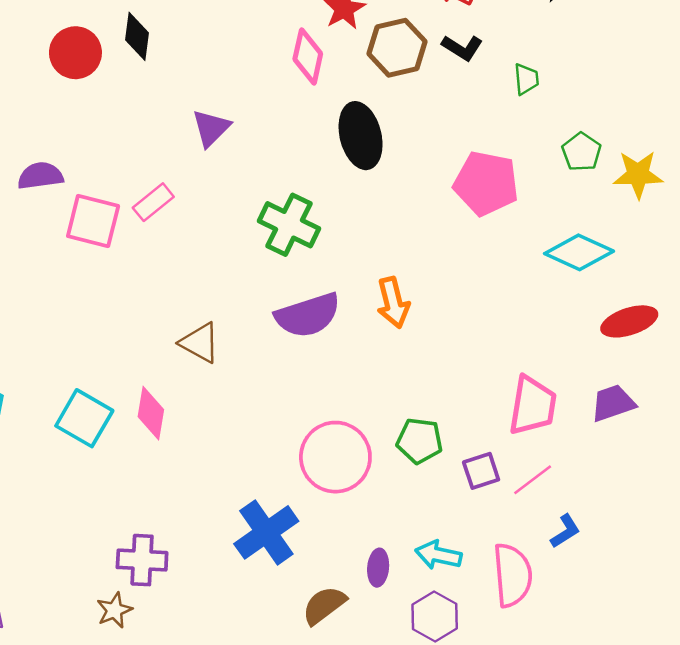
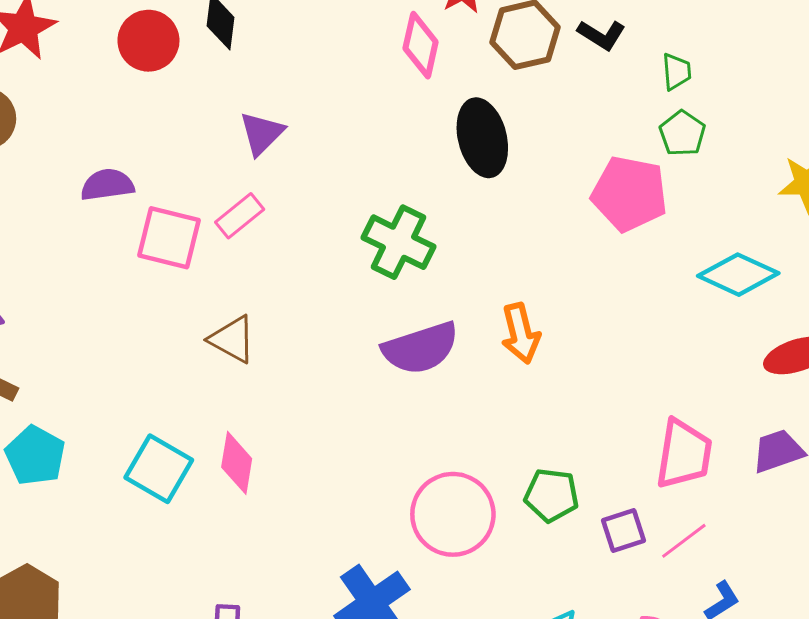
purple triangle: (211, 128) -> (262, 133), moved
green pentagon: (582, 152) -> (682, 133), moved
brown triangle: (200, 343) -> (232, 339), moved

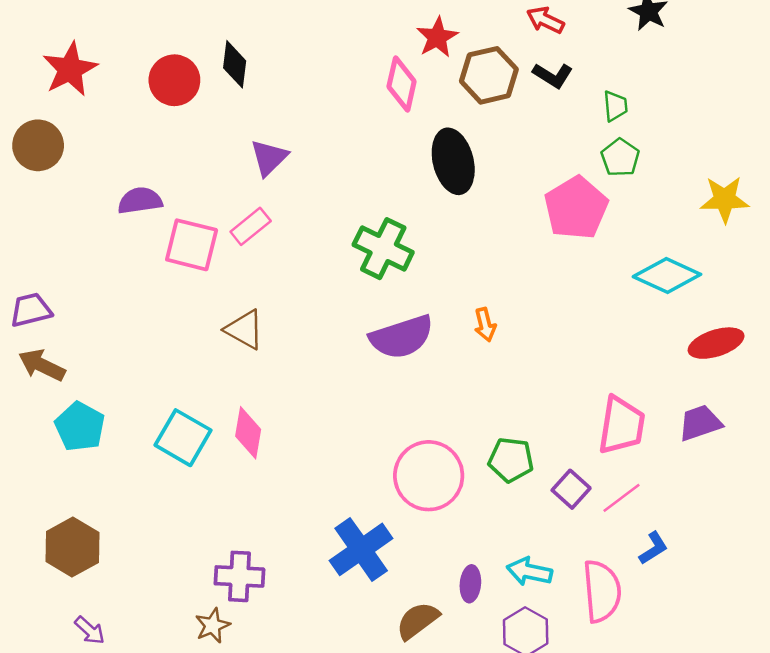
pink pentagon: (629, 194) -> (576, 208), turned 30
orange arrow: (521, 333) -> (485, 325), size x0.7
purple square: (624, 530) -> (571, 489), turned -30

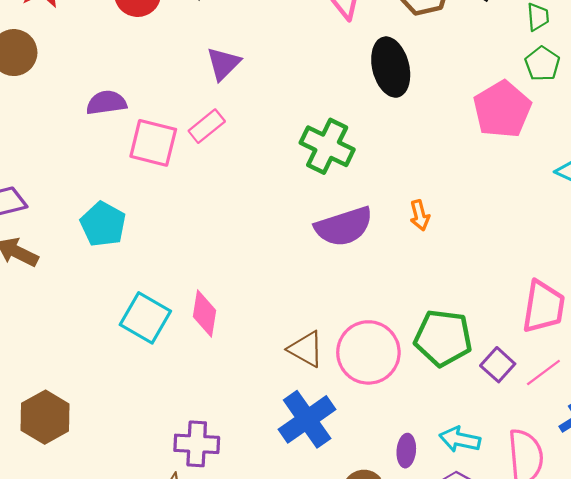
brown triangle: (244, 330) -> (306, 349), moved
cyan pentagon: (80, 427) -> (103, 224), moved
green pentagon: (511, 460) -> (443, 338), size x1.4

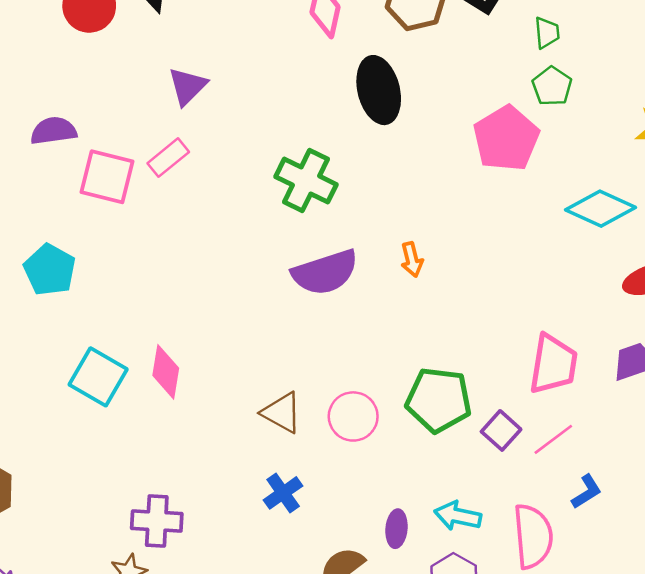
pink circle: (368, 352) -> (353, 416), size x0.7
blue cross: (307, 419) -> (283, 493), size x0.6

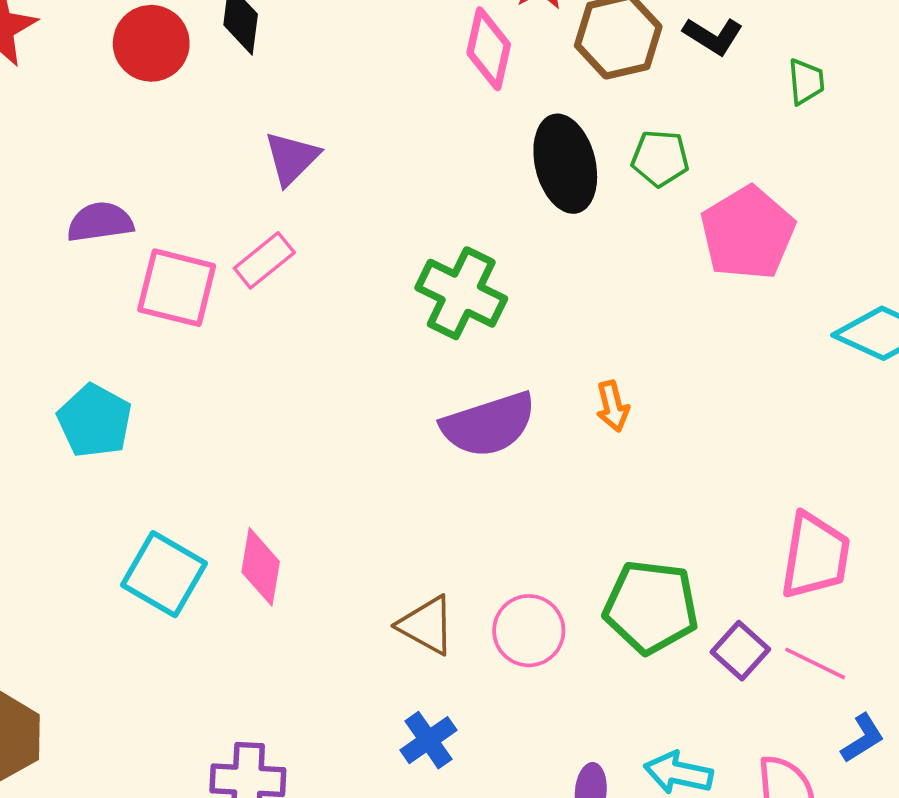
green pentagon: (552, 86) -> (660, 158), moved, turned -30
pink line: (553, 439) -> (815, 663), turned 63

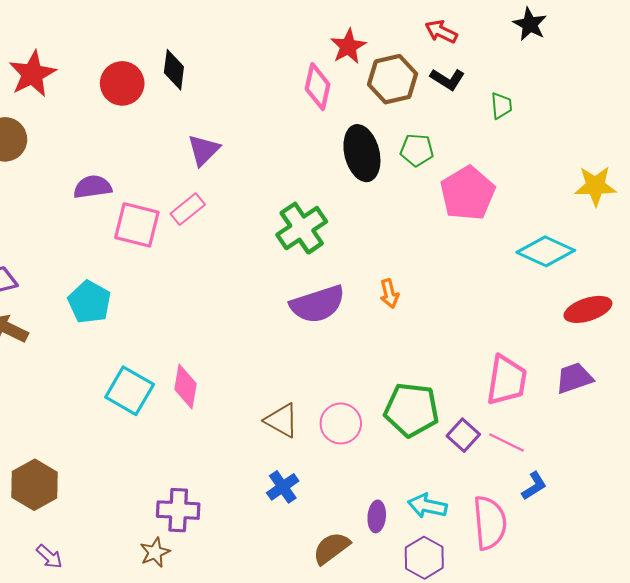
green cross: (461, 293) -> (302, 228), turned 30

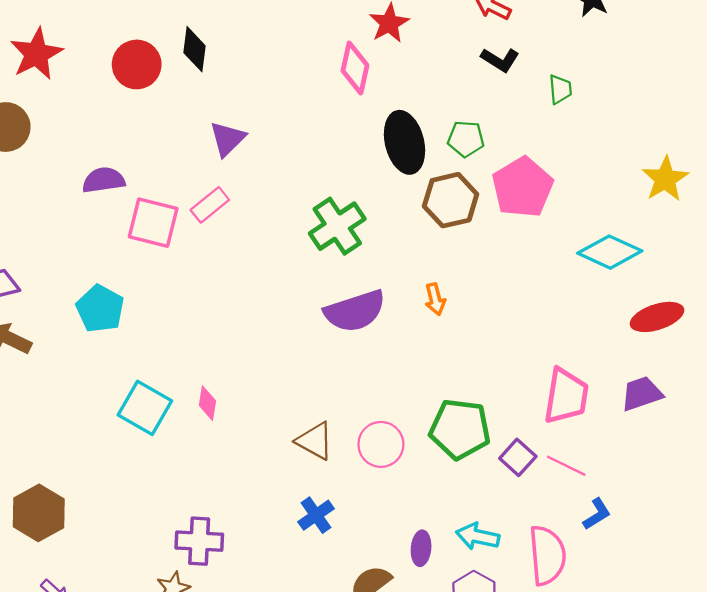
brown hexagon: (393, 79) -> (451, 200), moved
yellow star: (595, 186) -> (665, 179), turned -30
pink diamond: (186, 387) -> (207, 403), size x0.7

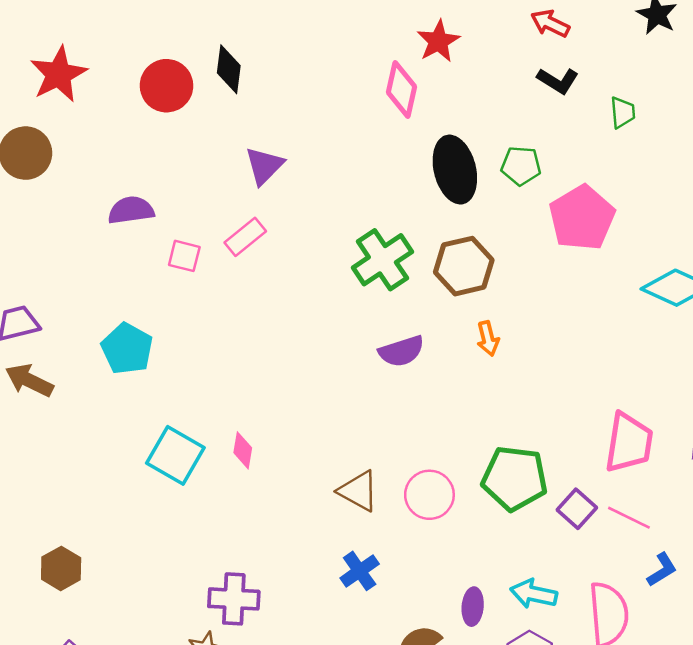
brown hexagon: (451, 200) -> (464, 266), moved
pink square: (153, 223) -> (184, 256), size x0.6
purple semicircle: (355, 311) -> (402, 351), size x0.7
brown hexagon: (39, 513) -> (61, 568), size x0.7

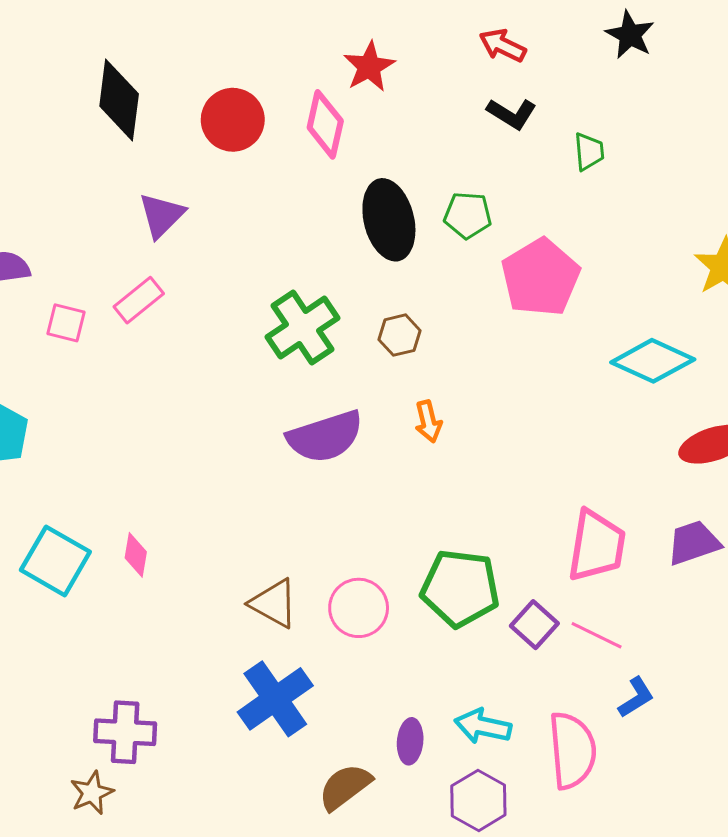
black diamond: (229, 69) -> (119, 100), size x1.4
red circle: (166, 86) -> (233, 120), moved
brown hexagon: (464, 266) -> (400, 335), size x0.6
purple semicircle: (402, 351) -> (325, 437), size x1.4
blue cross: (360, 571) -> (275, 699), size x1.6

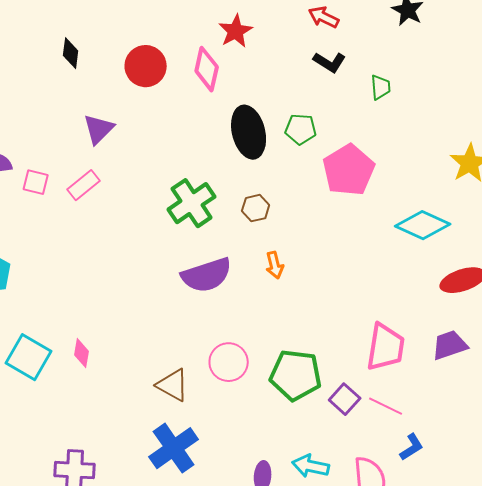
black diamond: (119, 100) -> (71, 53), size x0.6
pink square: (66, 323) -> (36, 182), moved
pink circle: (359, 608) -> (229, 362), moved

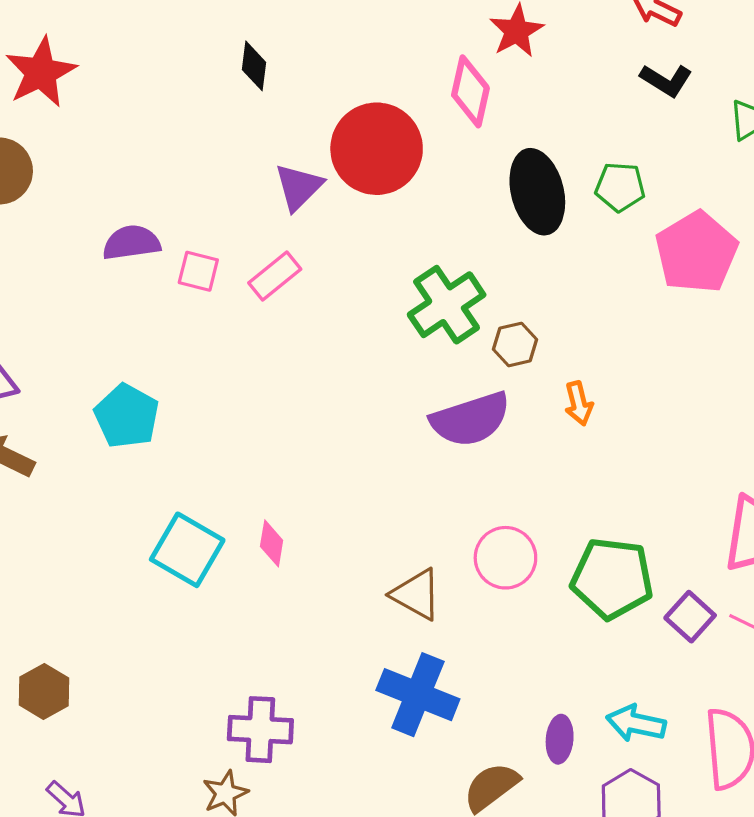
red circle: (146, 66) -> (377, 149), moved, size x1.4
brown hexagon: (256, 208) -> (515, 344), moved
blue cross: (174, 448) -> (418, 695), turned -33

